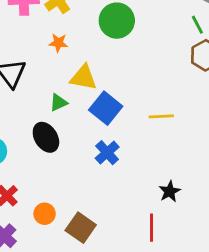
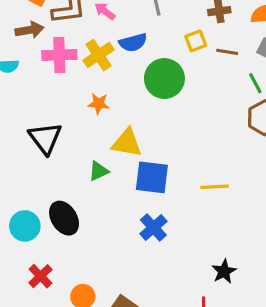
blue square: (106, 108) -> (152, 177), turned -32
black ellipse: (46, 137) -> (64, 218), moved

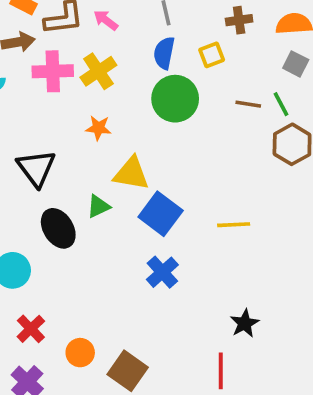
blue semicircle: (133, 42) -> (164, 53), moved, turned 116
brown line: (227, 52) -> (248, 104), moved
blue square: (152, 177) -> (161, 214), turned 30
black ellipse: (64, 218) -> (58, 228), moved

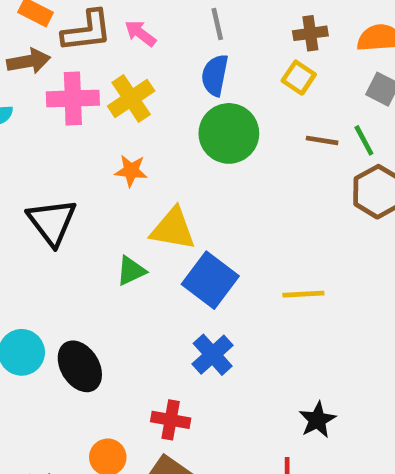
yellow square: (212, 55) -> (299, 78), moved, turned -35
black ellipse: (58, 228) -> (80, 366), moved
red cross: (31, 329) -> (171, 420), moved, turned -36

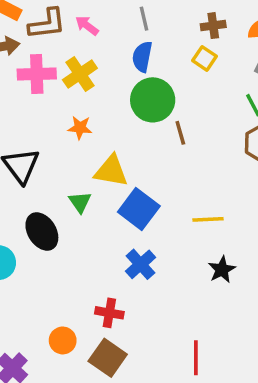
brown line: (322, 140) -> (180, 133), moved, turned 65
green triangle: (131, 271) -> (80, 202), turned -40
black ellipse: (80, 366) -> (42, 231), moved
black star: (317, 420) -> (222, 270), moved

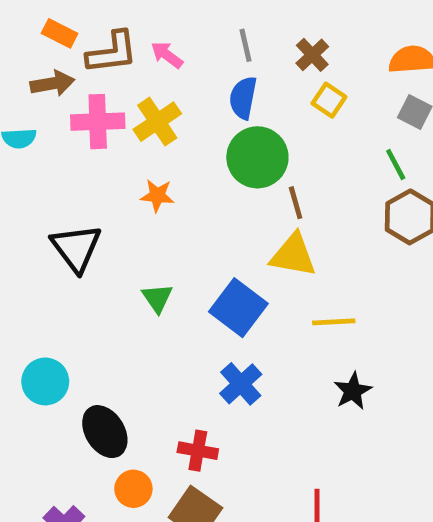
brown cross: (213, 26) -> (312, 55), moved, turned -35
yellow triangle: (111, 171) -> (293, 255), moved
black ellipse: (42, 231) -> (105, 432), moved

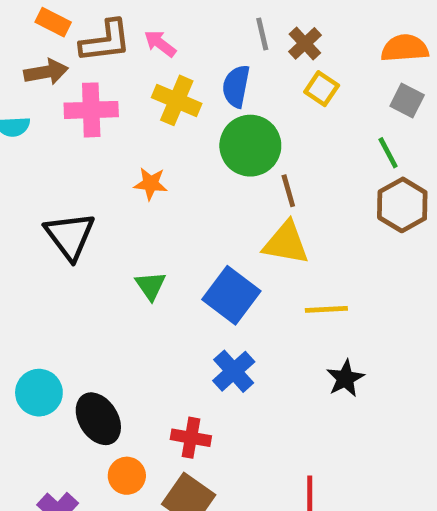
gray line: (246, 45) -> (262, 34), moved
yellow cross: (157, 122) -> (177, 100), moved, turned -33
cyan circle: (45, 381) -> (39, 393), moved

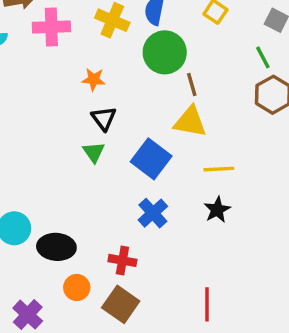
black triangle: (70, 236) -> (104, 118), moved, size x0.7
black star: (345, 378) -> (217, 210), moved
black ellipse: (98, 419) -> (56, 247), turned -54

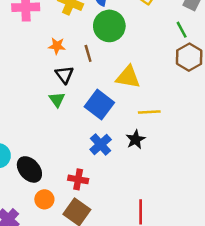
brown line: (192, 85) -> (88, 53), moved
black star: (217, 210) -> (136, 139), moved
black ellipse: (56, 247) -> (29, 169), turned 45

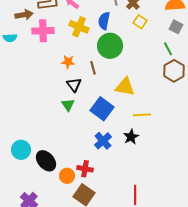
orange circle: (44, 199) -> (67, 176), moved

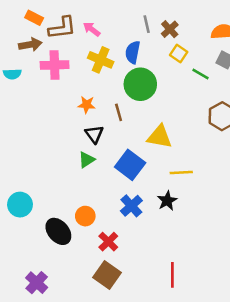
green line: (168, 49) -> (200, 74), moved, turned -32
green triangle: (68, 105) -> (87, 160), turned 32
cyan circle: (21, 150) -> (20, 205), moved
red cross: (85, 169) -> (108, 242), turned 35
orange circle: (67, 176) -> (85, 216), moved

